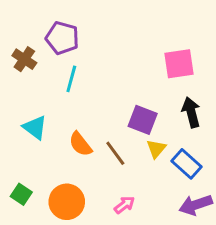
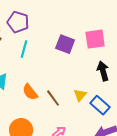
purple square: (143, 120) -> (65, 44), moved

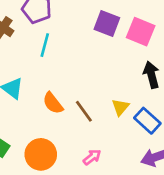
pink square: (95, 39) -> (141, 32), turned 30
purple square: (65, 44) -> (107, 24), moved

